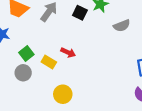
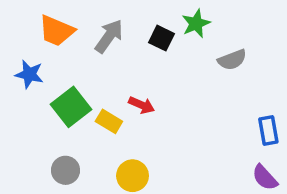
green square: (26, 53) -> (71, 107), size x1.5
gray circle: (23, 73) -> (65, 170), moved

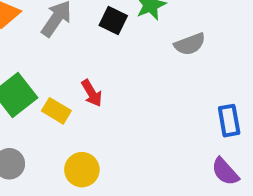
red arrow: (142, 105) -> (92, 93), turned 35

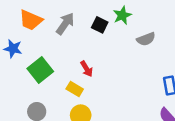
yellow rectangle: (56, 111) -> (75, 89), moved

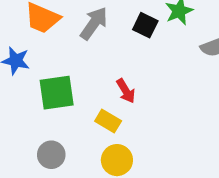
green square: (40, 70) -> (57, 93), turned 30

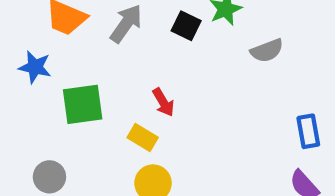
gray circle: (51, 155) -> (49, 177), moved

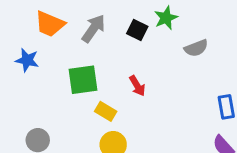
red arrow: (163, 102) -> (137, 86), moved
green square: (83, 104) -> (83, 80), moved

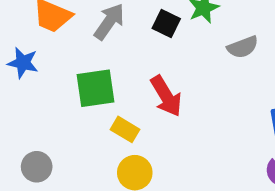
red arrow: (137, 86) -> (166, 96), size x1.5

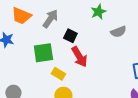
black square: (166, 23) -> (70, 36), moved

